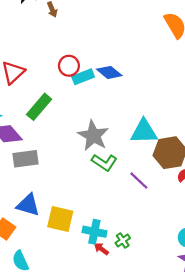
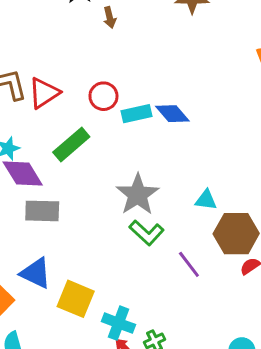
red circle: (69, 66) -> (103, 96), moved
cyan triangle: (144, 132) -> (206, 200), size x0.6

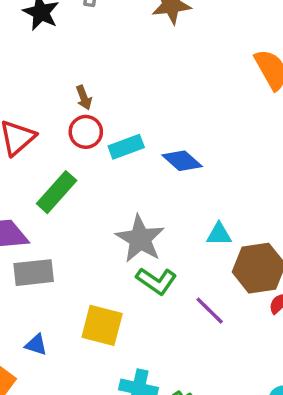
brown arrow: (110, 17) -> (84, 98), moved
blue diamond: (172, 114) -> (182, 161), moved
blue triangle: (36, 273) -> (36, 345), size x0.6
yellow square: (76, 299) -> (102, 325), moved

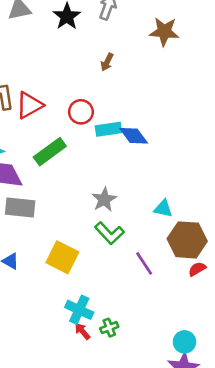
brown arrow: (84, 98) -> (107, 62), moved, turned 36
blue diamond: (182, 161) -> (134, 136), moved
gray star: (140, 239) -> (104, 199), size x0.7

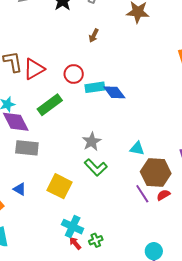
purple line: (144, 263) -> (142, 194), moved

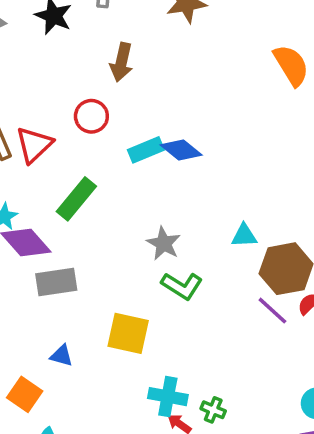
brown arrow: (94, 36) -> (121, 62), size x1.5
red circle: (74, 74) -> (91, 116), moved
green cross: (96, 240) -> (213, 410), turned -32

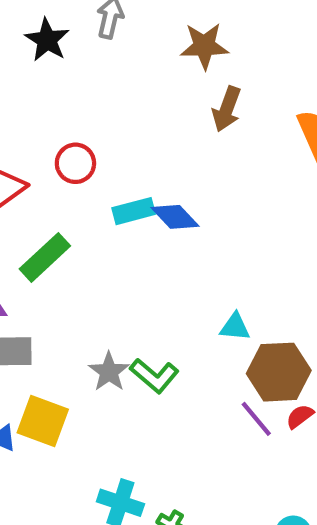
brown arrow: (121, 62) -> (227, 109), moved
gray star: (164, 243) -> (109, 372), moved
yellow square: (128, 333) -> (43, 421), moved

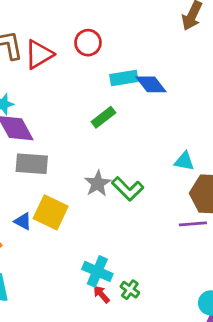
green rectangle: (45, 257) -> (103, 117), moved, size x0.7
purple line: (256, 419) -> (193, 224), turned -60

